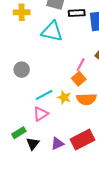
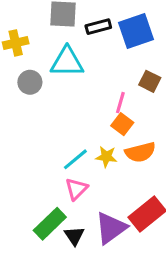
gray circle: (22, 70) -> (30, 82), moved
green rectangle: (19, 133) -> (50, 224), size x1.5
purple triangle: (57, 144) -> (111, 228), size x1.6

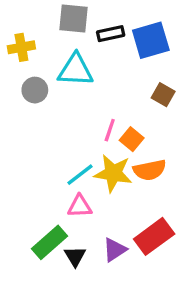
pink line: (120, 103) -> (110, 130), moved
yellow star: (106, 157) -> (113, 173), size x1.6
pink triangle: (76, 189) -> (80, 206), turned 40
purple triangle: (111, 228) -> (115, 250), size x0.7

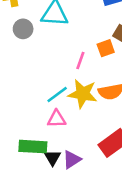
orange square: (132, 139) -> (106, 48), moved, turned 30
green rectangle: (50, 242) -> (33, 147), turned 44
purple triangle: (115, 250) -> (72, 160), moved

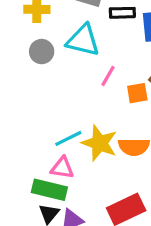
pink line: (80, 61) -> (108, 76), moved
green rectangle: (33, 147) -> (49, 190), moved

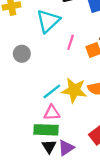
cyan triangle: (83, 40) -> (48, 21), turned -45
gray circle: (42, 52) -> (22, 54), moved

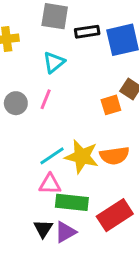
cyan triangle: (48, 21) -> (54, 62), size x0.7
pink line: (71, 42) -> (46, 99), moved
green rectangle: (46, 130) -> (72, 202), moved

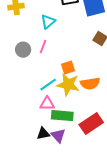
orange square: (111, 105) -> (68, 68), moved
black triangle: (43, 229) -> (43, 134), turned 48
purple triangle: (65, 232) -> (58, 136), turned -42

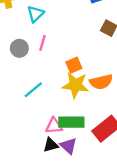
cyan triangle: (48, 22) -> (35, 14), moved
cyan line: (48, 85) -> (33, 90), moved
pink triangle: (47, 104) -> (54, 126), moved

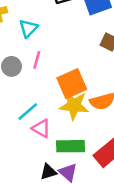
orange square: (74, 65) -> (72, 84), size x1.6
pink triangle: (54, 126) -> (41, 128), moved, turned 36

